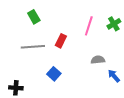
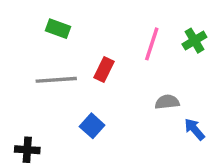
green rectangle: (34, 17) -> (58, 29), turned -40

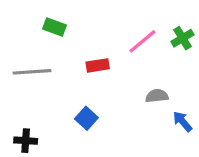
pink line: (152, 44) -> (142, 41), turned 32
red rectangle: (104, 70) -> (98, 65), turned 55
gray line: (56, 80) -> (32, 72), moved

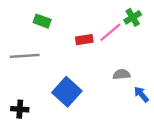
green cross: (183, 38) -> (133, 17), moved
red rectangle: (98, 65) -> (84, 40), moved
blue square: (86, 118) -> (67, 92), size x1.6

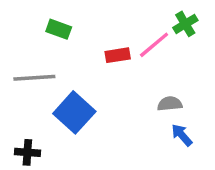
blue square: (67, 92) -> (74, 112), moved
blue arrow: (141, 94) -> (182, 135), moved

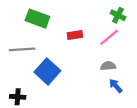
green cross: (185, 24) -> (118, 15), turned -32
green rectangle: (59, 29) -> (37, 19), size x1.5
pink line: (154, 45) -> (109, 37), moved

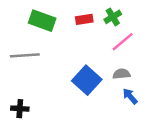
green cross: (118, 15) -> (113, 17), moved, turned 32
red rectangle: (75, 35) -> (84, 19), moved
blue square: (47, 71) -> (87, 80), moved

